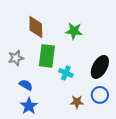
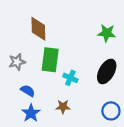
green star: (74, 31) -> (107, 33), moved
blue circle: (100, 95) -> (111, 111), moved
brown star: (77, 102) -> (63, 107), moved

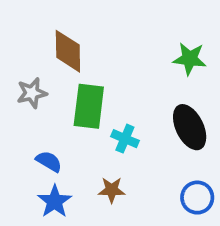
gray star: (17, 62) -> (32, 93), moved
black ellipse: (107, 71) -> (190, 127), turned -55

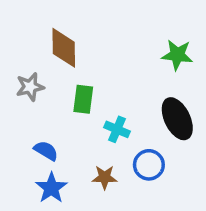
green rectangle: (89, 106) -> (83, 99), size x0.7
blue circle: (197, 198) -> (149, 165), moved

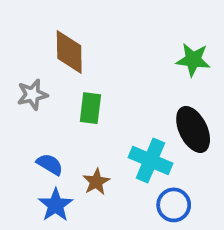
cyan cross: (117, 129) -> (150, 160), moved, size x1.5
blue circle: (149, 165) -> (174, 205), moved
brown star: (105, 177) -> (96, 182), moved, turned -30

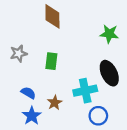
brown diamond: (69, 52) -> (52, 16), moved
cyan cross: (150, 160) -> (85, 91), turned -35

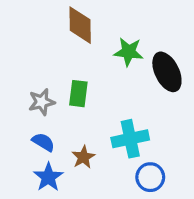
green star: (109, 34) -> (129, 52), moved
gray star: (19, 53) -> (42, 102), moved
black ellipse: (109, 73) -> (167, 72), moved

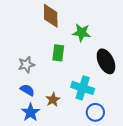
black ellipse: (167, 72) -> (106, 61), moved
green rectangle: (78, 94) -> (58, 53), moved
cyan cross: (130, 139) -> (83, 88), turned 30

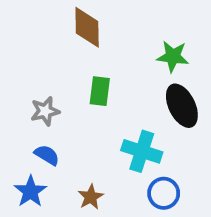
green star: (82, 33) -> (173, 56), moved
brown star: (53, 100) -> (91, 197), moved
blue star: (31, 112) -> (30, 191), moved

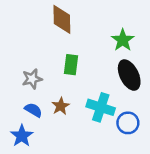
green star: (173, 56) -> (123, 40), turned 30
blue circle: (164, 193) -> (128, 123), moved
brown star: (91, 197) -> (61, 106), moved

